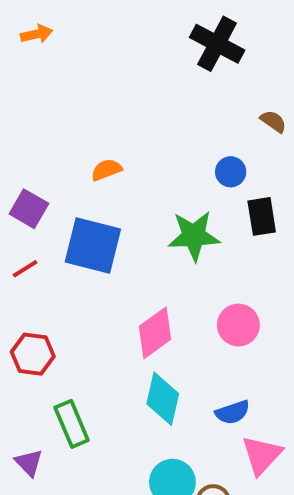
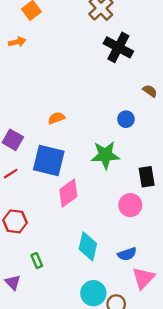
black rectangle: (262, 216) -> (147, 177), moved
pink diamond: (155, 333) -> (68, 193), moved
green rectangle: (72, 424) -> (37, 261), size x0.6

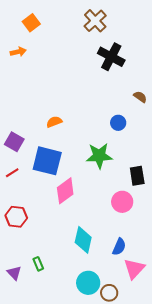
blue semicircle: (127, 254) -> (119, 247), turned -48
green rectangle: (37, 261) -> (38, 264), moved

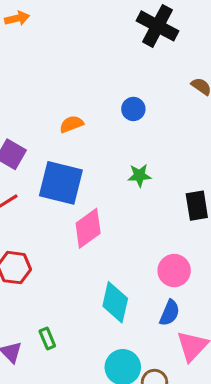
blue circle: (118, 123) -> (133, 109), moved
green star: (99, 156) -> (139, 175), size x0.6
pink circle: (122, 202) -> (174, 271), moved

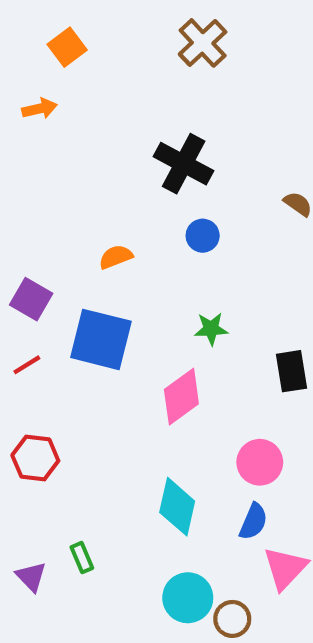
black cross: (158, 26) -> (184, 164), moved
pink diamond: (88, 228) -> (181, 397), moved

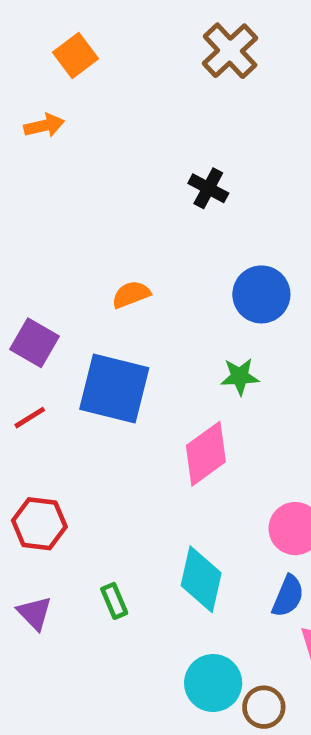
black cross: (184, 164) -> (208, 188), size x0.6
blue circle: (203, 236) -> (261, 294), moved, size x1.5
green rectangle: (82, 558) -> (114, 601), moved
purple triangle: (31, 577) -> (35, 613), moved

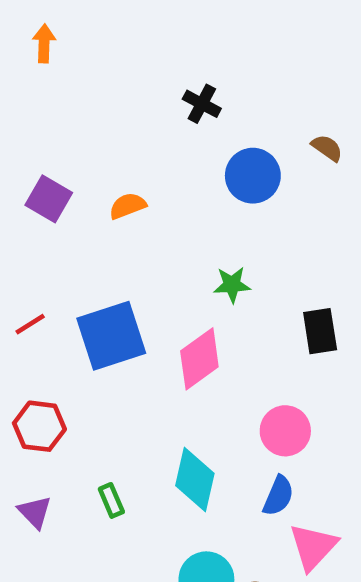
orange arrow: (44, 126) -> (44, 43), turned -75
blue circle: (261, 294) -> (253, 176), moved
purple square: (35, 343) -> (49, 199), moved
blue square: (114, 389) -> (111, 336), moved, turned -32

